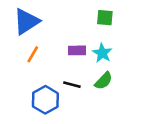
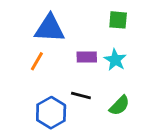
blue triangle: (26, 21) -> (50, 29), moved, turned 36
green semicircle: (104, 81) -> (119, 105), moved

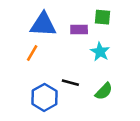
purple rectangle: (87, 57) -> (79, 29), moved

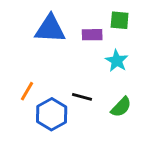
orange line: (32, 53) -> (27, 91), moved

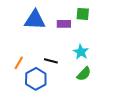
cyan star: (117, 61) -> (81, 52), moved
black line: (82, 97) -> (51, 61), moved

